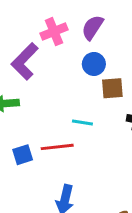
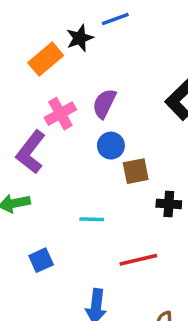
cyan line: (82, 122) -> (92, 219), moved
red line: (57, 147) -> (138, 260), moved

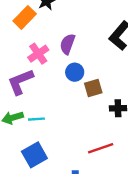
purple L-shape: (31, 152) -> (20, 82), turned 36
cyan line: (92, 219) -> (36, 119), moved
blue square: (41, 260) -> (34, 155), size x1.5

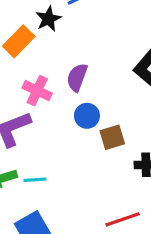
pink cross: (38, 54) -> (37, 91), turned -30

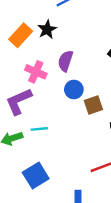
black star: (48, 19) -> (47, 29), moved
cyan line: (35, 180) -> (39, 129), moved

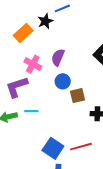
black star: (47, 29) -> (45, 21), moved
blue square: (36, 176) -> (53, 148), moved, turned -30

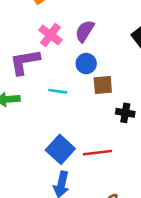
cyan line: (31, 111) -> (58, 91), moved

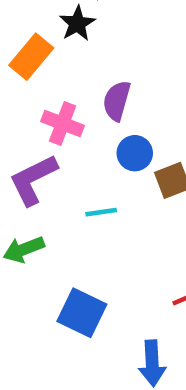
blue square: (60, 149) -> (82, 313), moved

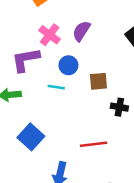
blue circle: (135, 153) -> (68, 65), moved

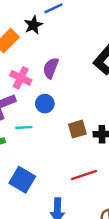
brown square: (98, 81) -> (77, 129), moved
cyan line: (56, 87) -> (24, 127), moved

